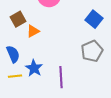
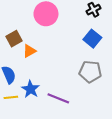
gray pentagon: (92, 51) -> (90, 72), turned 30
purple line: (61, 77) -> (58, 98), turned -65

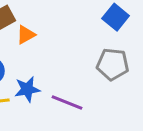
blue star: (31, 89) -> (27, 89), turned 30

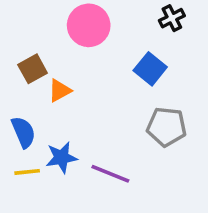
blue square: (116, 17) -> (150, 69), moved

